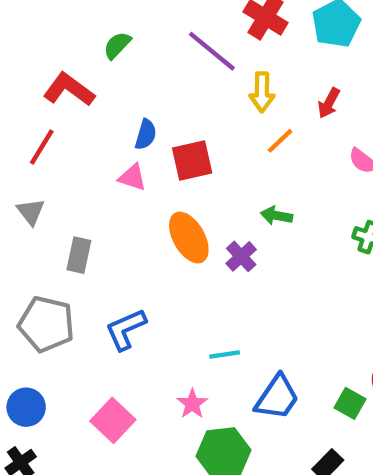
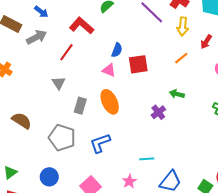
yellow arrow: (262, 92) -> (183, 26), moved
orange ellipse: (189, 238) -> (110, 102), moved

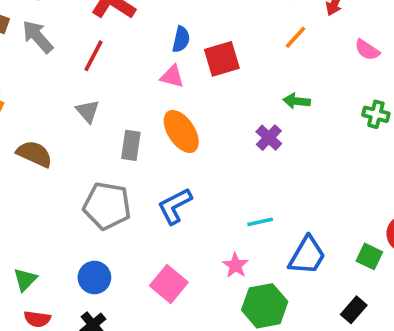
gray arrow: (37, 37) -> (38, 37), turned -96
brown semicircle: (22, 121) -> (34, 154), moved

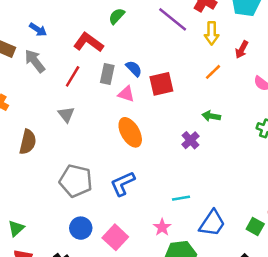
blue semicircle: (181, 39) -> (134, 69), turned -60
gray rectangle: (131, 145) -> (107, 74), moved
brown semicircle: (34, 154) -> (28, 142), turned 75
blue circle: (94, 278) -> (81, 228), moved

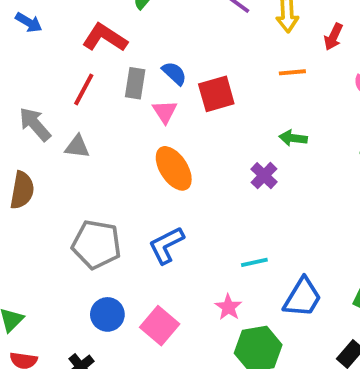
gray arrow: (35, 61) -> (35, 124), moved
orange line: (213, 72) -> (292, 72), turned 42
pink triangle: (126, 94) -> (165, 112), turned 42
gray triangle: (66, 115) -> (77, 147), turned -42

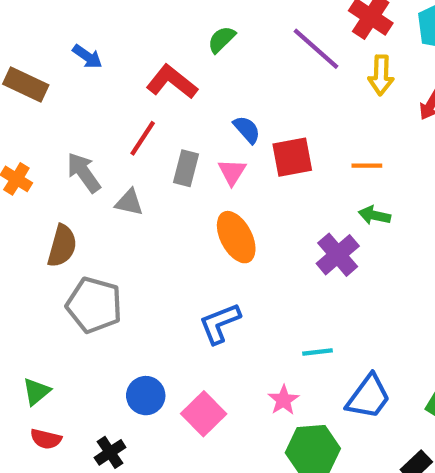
orange line: (292, 72) -> (367, 166), moved
gray rectangle: (135, 83) -> (186, 168), moved
purple cross: (264, 176) -> (338, 255), size x1.4
gray pentagon: (96, 244) -> (94, 305), moved

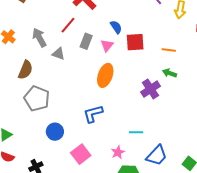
orange ellipse: (236, 237) -> (105, 75), turned 40
blue circle: (146, 396) -> (55, 132), moved

